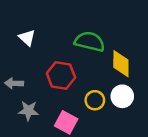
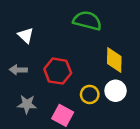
green semicircle: (90, 42) -> (87, 21), moved
gray arrow: (14, 83) -> (18, 70), moved

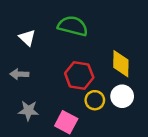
green semicircle: (87, 21) -> (73, 26), moved
red hexagon: (58, 71) -> (79, 75), moved

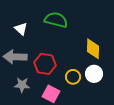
gray arrow: (19, 74) -> (15, 57), size x1.6
red hexagon: (79, 75) -> (45, 64), moved

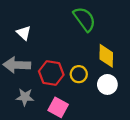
green semicircle: (56, 20) -> (84, 19), moved, turned 40
yellow circle: (73, 77) -> (79, 74), moved

